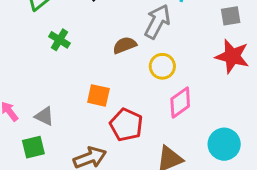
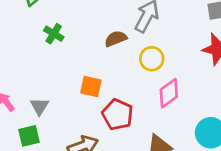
gray triangle: (44, 116) -> (39, 106), turned 36

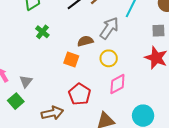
orange square: (91, 87) -> (71, 59), moved
green square: (29, 136) -> (16, 101), turned -35

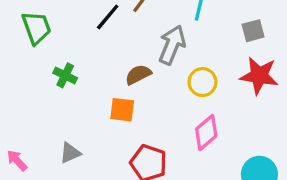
yellow circle: (109, 58) -> (202, 82), moved
gray triangle: (26, 81) -> (70, 153), moved, turned 40

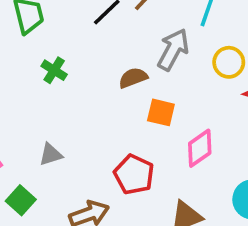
yellow circle: (202, 82) -> (229, 62), moved
orange square: (122, 110) -> (161, 112), moved

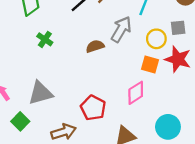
orange square: (161, 112) -> (150, 65), moved
gray triangle: (51, 154) -> (40, 93), size x1.6

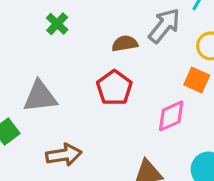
red pentagon: (93, 108) -> (114, 88), moved

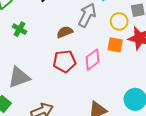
red pentagon: (114, 88) -> (64, 61), turned -30
pink diamond: (171, 116) -> (93, 60), moved

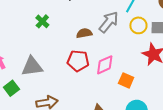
yellow circle: (119, 21) -> (138, 25), moved
orange square: (115, 45) -> (126, 80), moved

